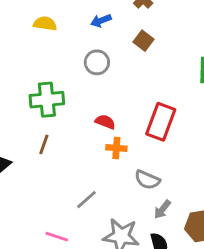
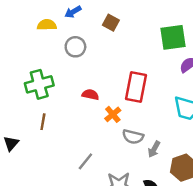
yellow semicircle: (45, 24) -> (47, 25), moved
orange cross: (116, 148) -> (113, 114), moved, turned -35
gray arrow: (162, 209) -> (154, 149), moved

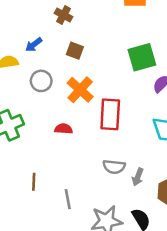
orange cross: (113, 114) -> (80, 90), moved, size x1.5
brown line: (43, 122) -> (34, 182), moved
gray line: (85, 161) -> (68, 199), turned -42

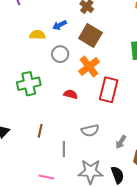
brown square: (75, 51) -> (90, 36), size x1.6
gray semicircle: (114, 167) -> (90, 131), moved, turned -30

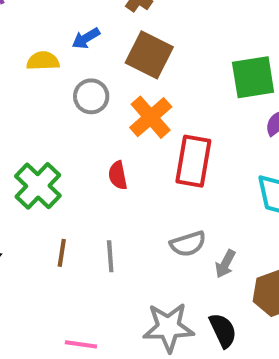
green cross: (29, 84) -> (38, 186), moved, turned -30
red semicircle: (71, 94) -> (118, 175), turned -112
gray semicircle: (90, 131) -> (188, 244), moved
gray line: (64, 149) -> (110, 256), moved

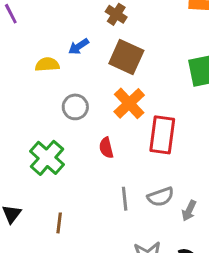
gray circle: (91, 96) -> (75, 107), moved
brown line: (62, 253) -> (59, 223), moved
gray line: (110, 256) -> (125, 199), moved

